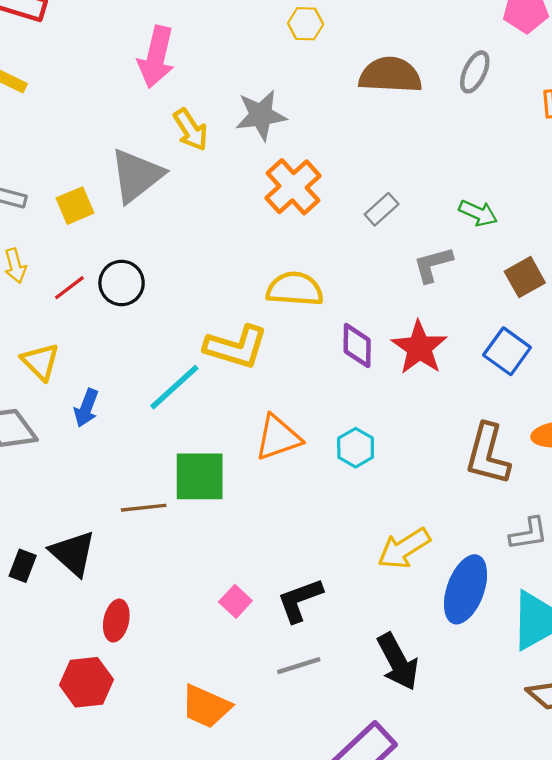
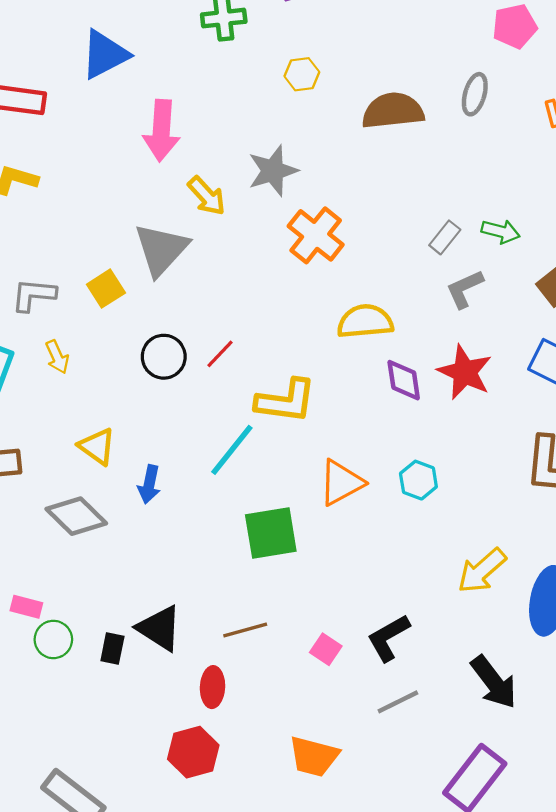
gray rectangle: (382, 209) -> (445, 237), moved
red line: (69, 288) -> (220, 354), moved
yellow semicircle: (295, 289) -> (365, 321), moved
brown line: (144, 508) -> (245, 630), moved

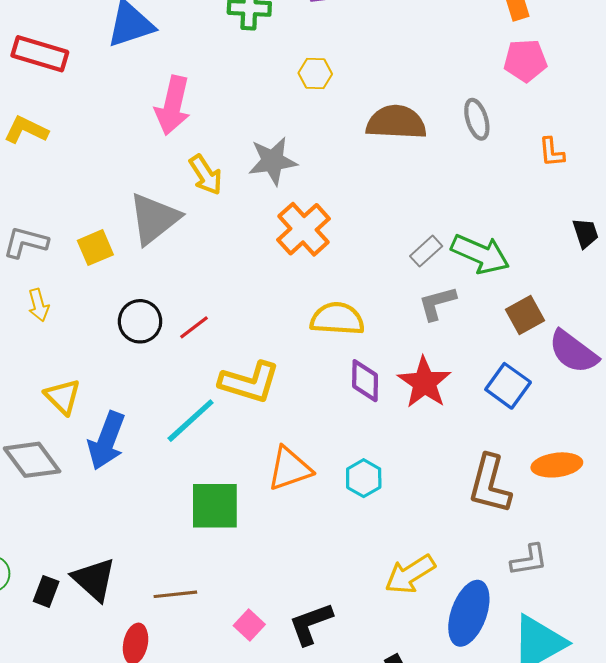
gray ellipse: (475, 94) -> (477, 119), turned -42
green arrow: (501, 231) -> (480, 254), size x1.6
blue arrow: (149, 484) -> (107, 441), size x1.6

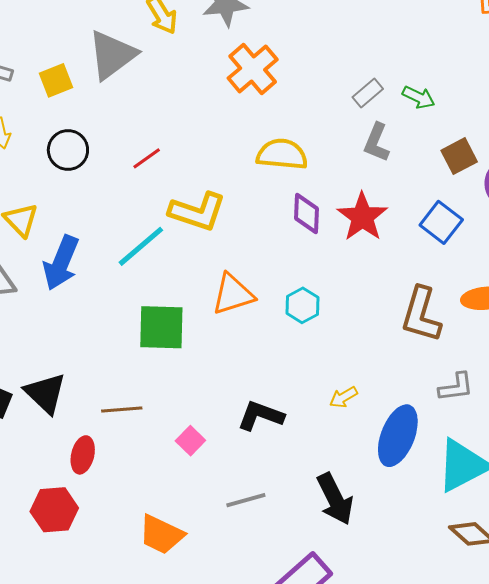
green arrow: (480, 254) -> (419, 97), size x0.6
gray L-shape: (437, 303) -> (377, 142), turned -54
black circle: (140, 321) -> (68, 150), moved
yellow arrow: (410, 574) -> (343, 397), size x0.6
black L-shape: (311, 624) -> (261, 416), moved, turned 39

